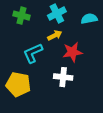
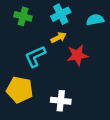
white cross: (63, 77) -> (61, 101), moved

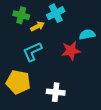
cyan semicircle: (95, 20) -> (87, 34), moved
yellow arrow: (59, 37) -> (37, 26), moved

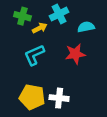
cyan semicircle: (87, 34) -> (86, 27), moved
yellow pentagon: (18, 82) -> (32, 97), moved

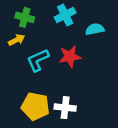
yellow arrow: (40, 28) -> (16, 40), moved
red star: (75, 54) -> (70, 57), moved

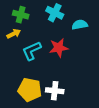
cyan cross: (65, 15) -> (55, 13), turned -36

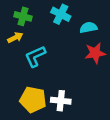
red star: (59, 48) -> (95, 53), moved

